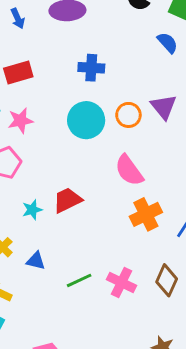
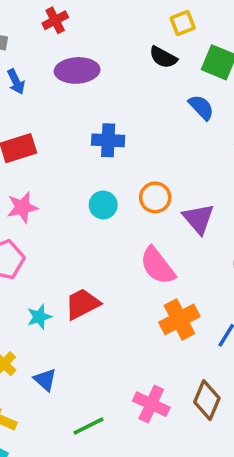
purple triangle: (164, 107) -> (198, 219), moved
cyan circle: (86, 120) -> (103, 205), size x0.6
blue triangle: (36, 261) -> (45, 380), turned 30
green line: (79, 280) -> (89, 426), moved

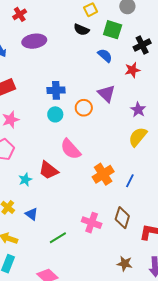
blue cross: (108, 140) -> (56, 90), moved
purple triangle: (198, 219) -> (107, 94), moved
pink semicircle: (157, 266) -> (71, 149), moved
red trapezoid: (82, 304) -> (48, 170), turned -110

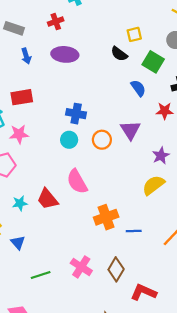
blue line: (130, 181) -> (134, 231), turned 48

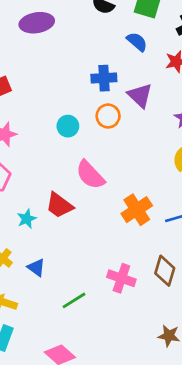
blue cross: (76, 114) -> (104, 78), moved

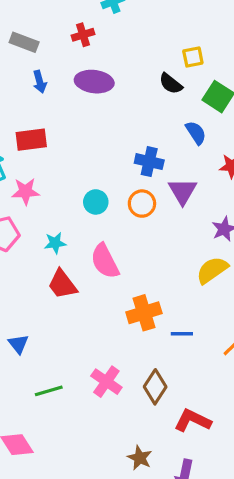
cyan star: (27, 219) -> (55, 243), moved

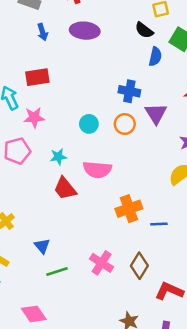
blue semicircle: (196, 133) -> (155, 57), moved, turned 48
pink semicircle: (105, 261) -> (97, 170), turned -56
blue triangle: (18, 344) -> (42, 246), moved

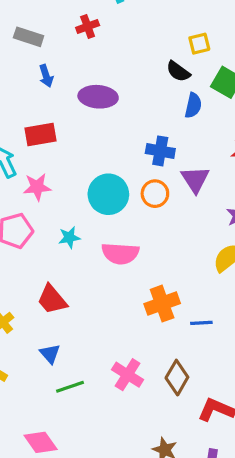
purple ellipse: (85, 31) -> (98, 97), moved
cyan circle: (89, 124) -> (108, 194), size x1.6
red trapezoid: (65, 189) -> (52, 299), moved

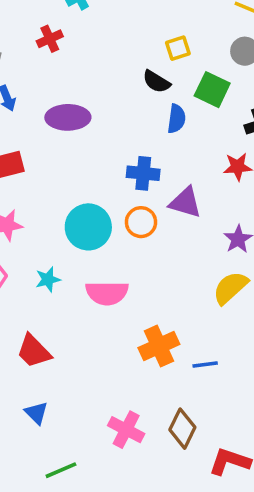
purple triangle: (195, 179) -> (185, 202), turned -36
green line: (70, 387) -> (61, 470), moved

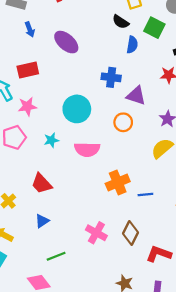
purple ellipse: (68, 117) -> (66, 42), turned 40
orange circle: (141, 222) -> (123, 122), moved
blue triangle: (36, 413) -> (42, 221), turned 40

